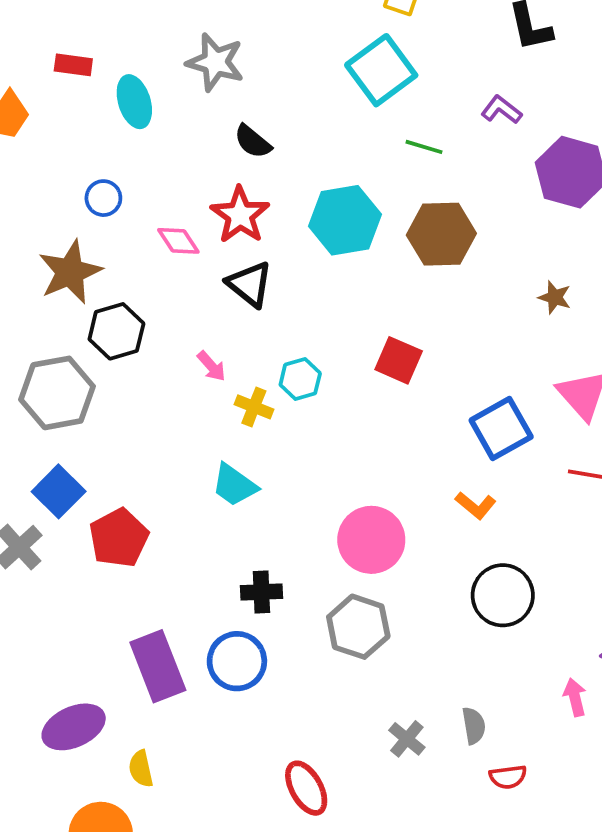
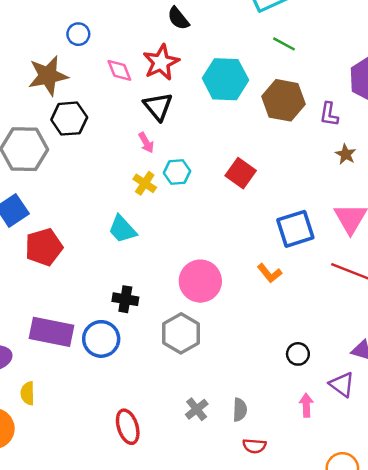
purple L-shape: (501, 110) -> (329, 114), moved, turned -130
pink arrow: (211, 366) -> (146, 143), moved
black circle: (503, 595) -> (298, 354), moved, size x0.6
purple rectangle: (158, 666) -> (51, 332), turned -69

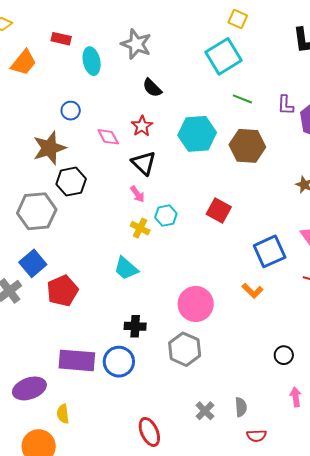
red star: (161, 62) -> (142, 126), size x0.7
purple L-shape: (329, 114) -> (286, 105), moved

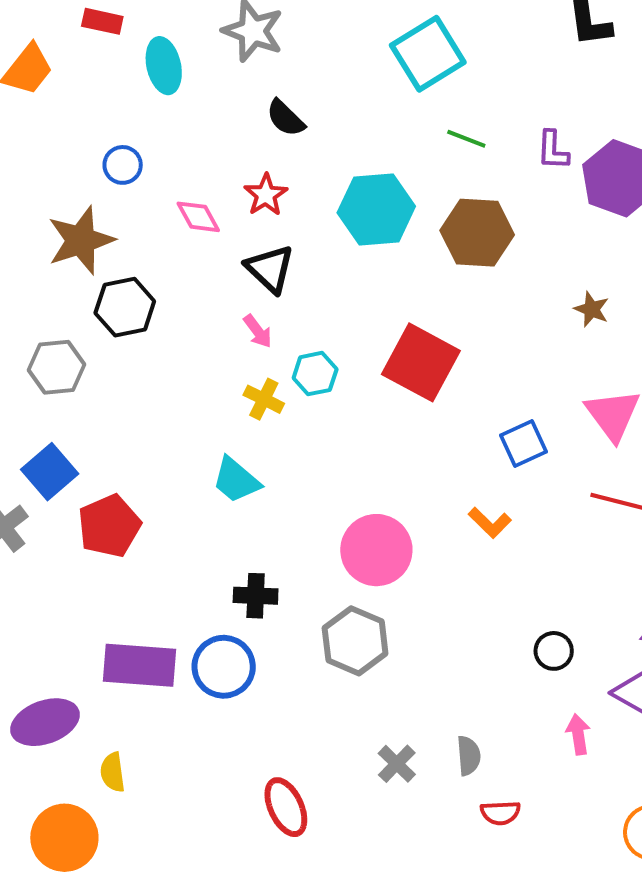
red square: (219, 210) -> (421, 362), size x1.5
gray hexagon: (37, 211) -> (56, 367), size x0.7
blue square: (270, 251) -> (523, 444), size x0.7

